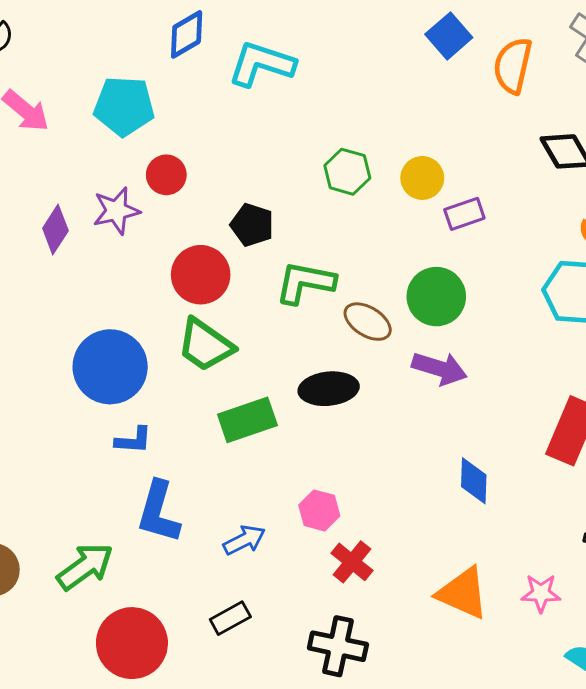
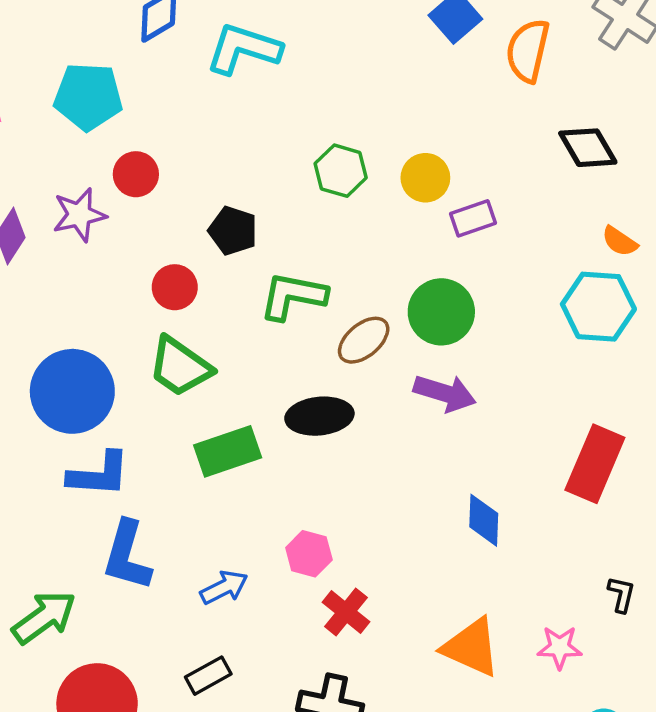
red circle: (201, 275) -> (175, 287), size x0.7
brown ellipse: (368, 322) -> (364, 340), turned -72
blue L-shape: (134, 440) -> (99, 474), size x1.5

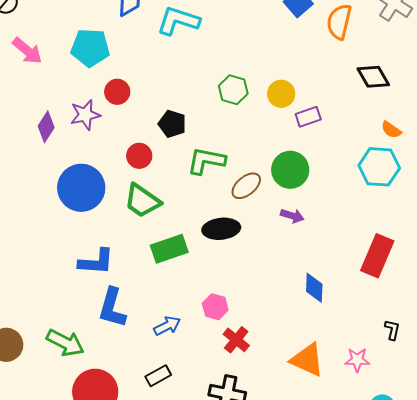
blue circle: (72, 391) -> (81, 188), moved
purple arrow: (445, 393) -> (292, 216), size x0.7
green arrow: (44, 617) -> (65, 343), turned 63

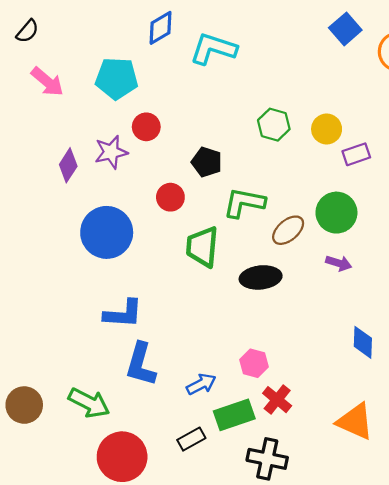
green trapezoid: (142, 201) -> (202, 247), moved, turned 60
green rectangle: (169, 249) -> (234, 415), moved

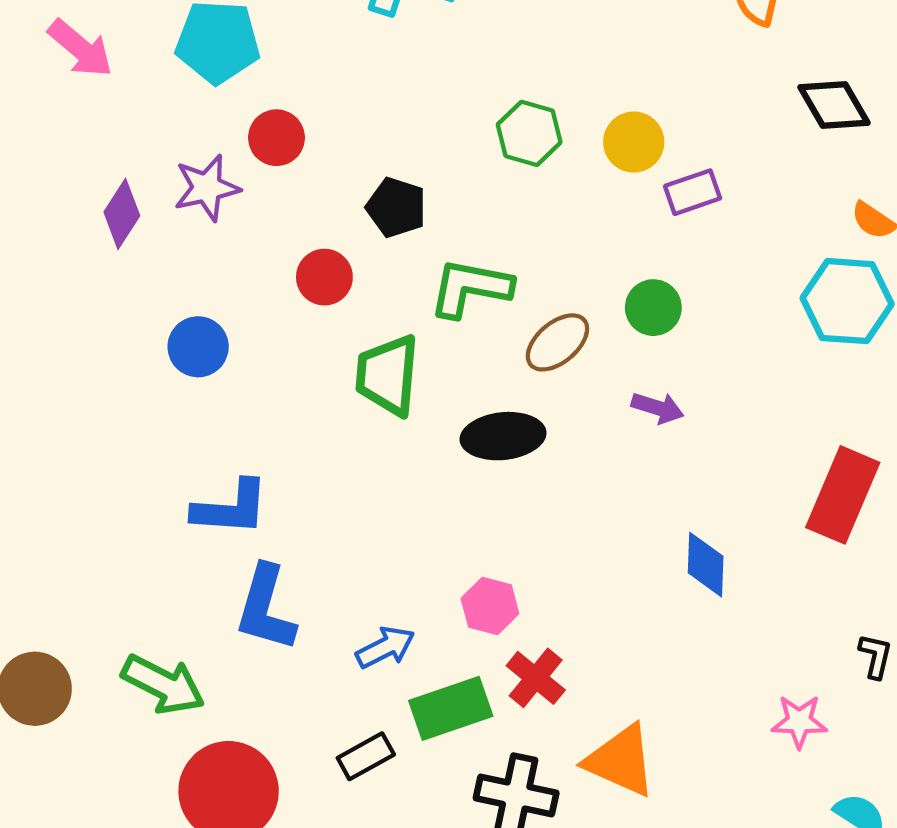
green circle: (336, 213) -> (653, 308), size x0.7
blue circle: (107, 232) -> (198, 347), size x0.6
orange triangle: (355, 422) -> (621, 761), moved

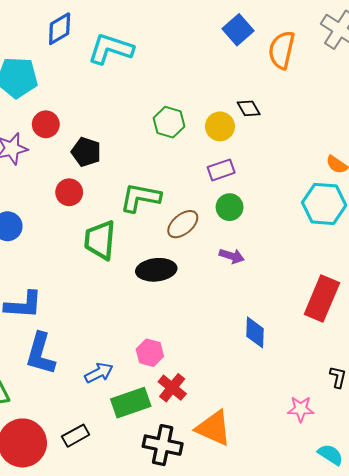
black diamond: (834, 105) -> (249, 108), moved, size x0.7
purple rectangle: (693, 192) -> (221, 170), moved
black pentagon: (396, 207) -> (86, 152), moved
black rectangle: (366, 756) -> (76, 436), moved

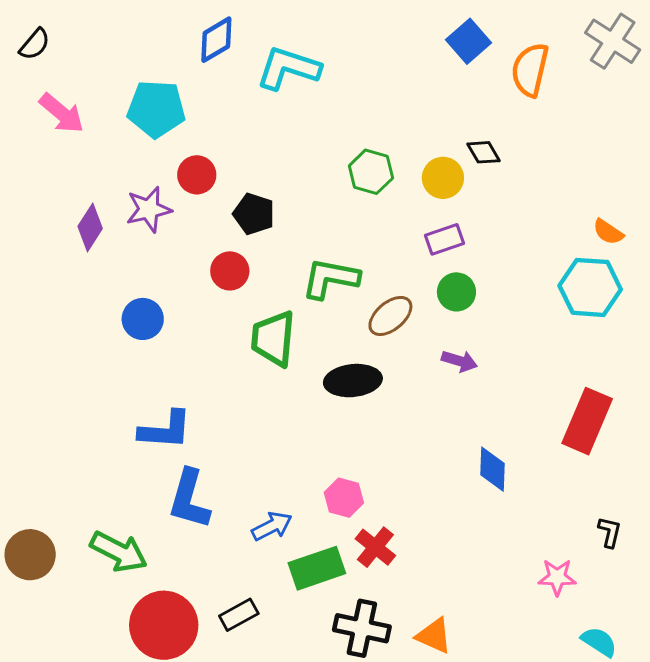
orange triangle: (214, 428) -> (434, 636), moved, size x0.7

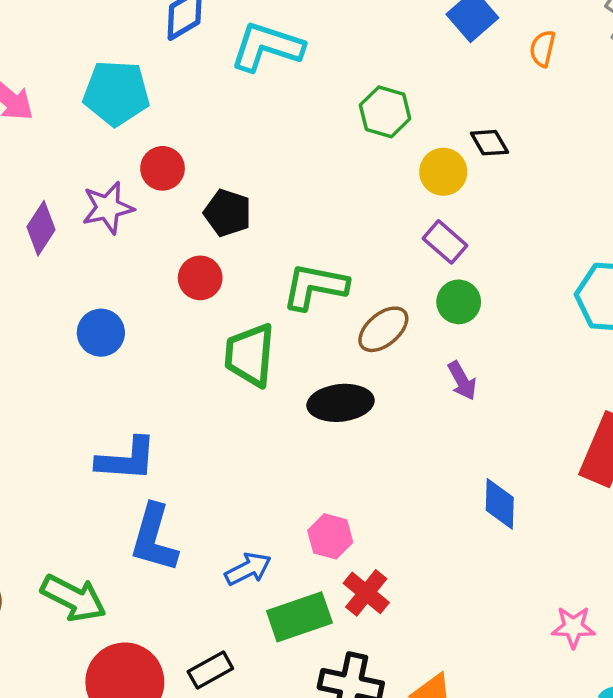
orange semicircle: (530, 70) -> (543, 49), size x0.6
green hexagon: (371, 172) -> (385, 112), moved
purple rectangle: (444, 239) -> (445, 242), turned 60
purple arrow: (459, 361) -> (462, 381), turned 44

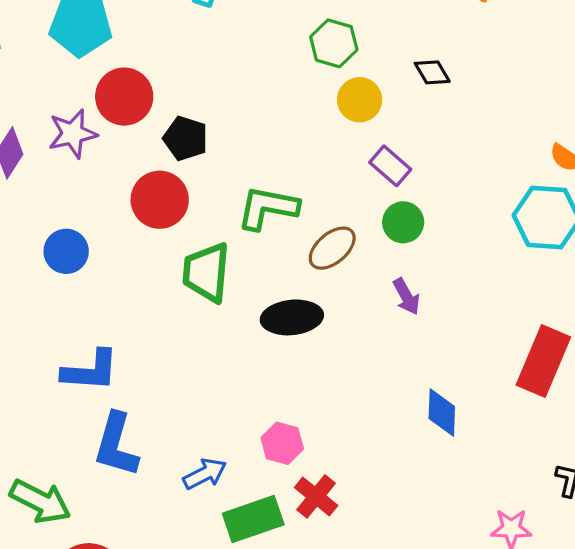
red circle: (163, 168) -> (124, 97), size x1.4
yellow circle: (443, 172) -> (360, 100), moved
red circle: (200, 278) -> (160, 200), size x1.4

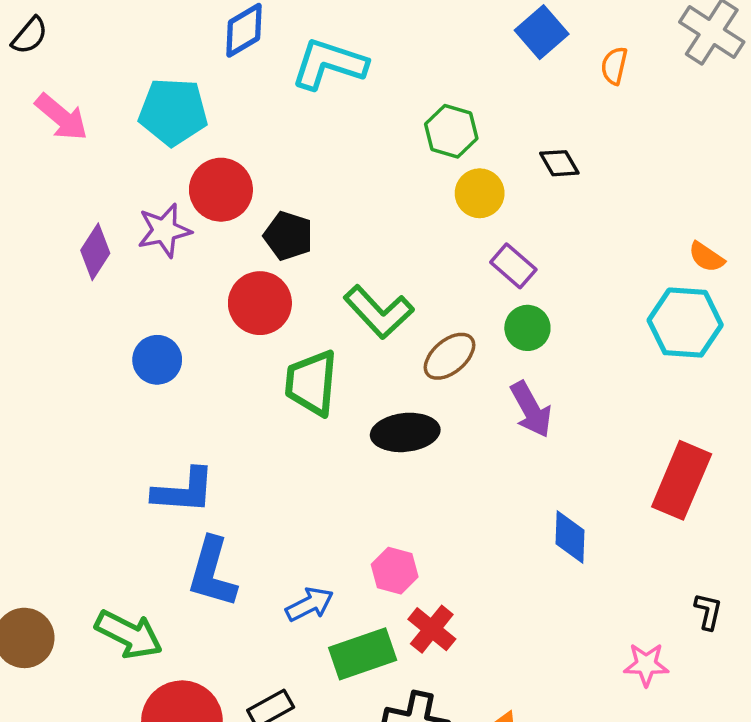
green L-shape: (268, 208) -> (379, 312), turned -144
purple arrow: (406, 296) -> (531, 409), size x1.4

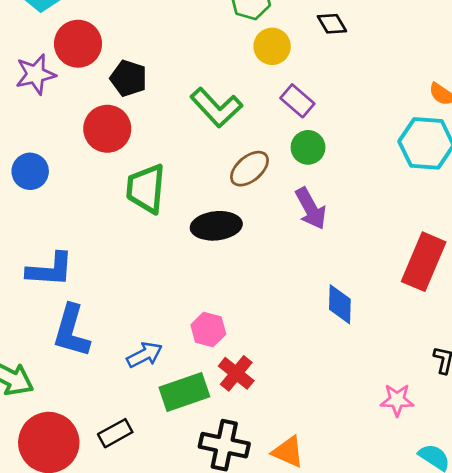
green L-shape: (379, 312) -> (216, 108), moved

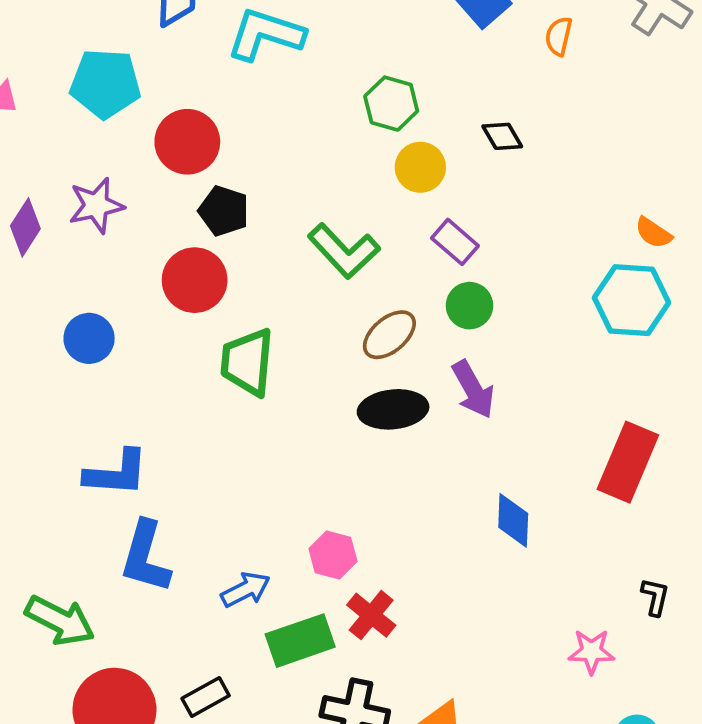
red circle: (78, 44) -> (187, 142), moved
black ellipse: (216, 226) -> (393, 409), moved

